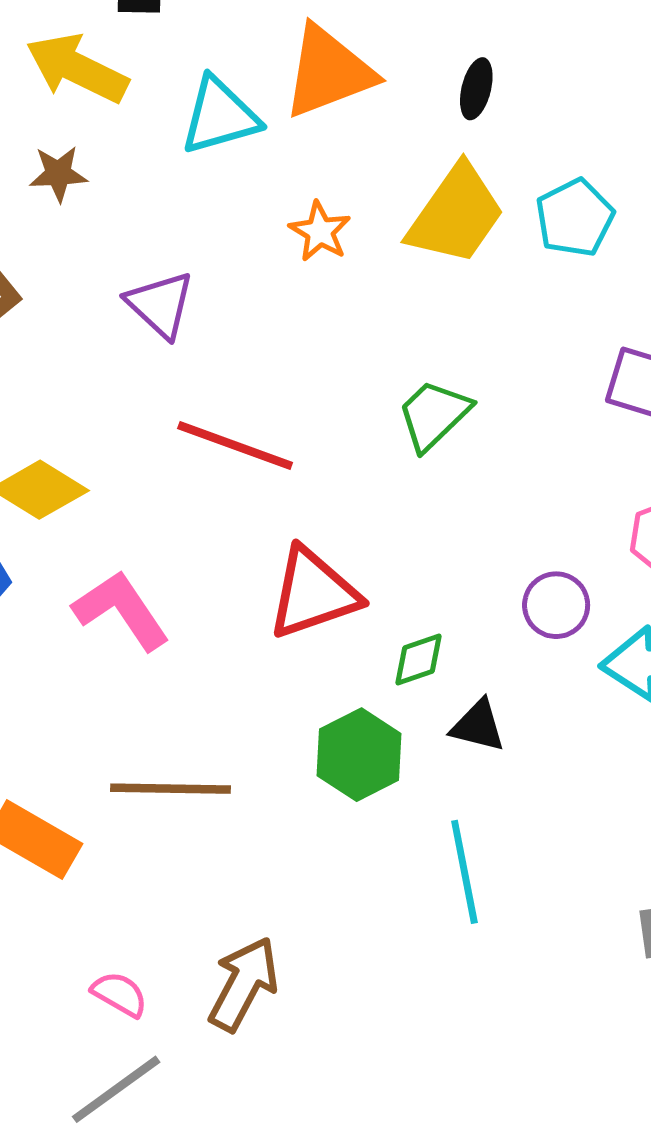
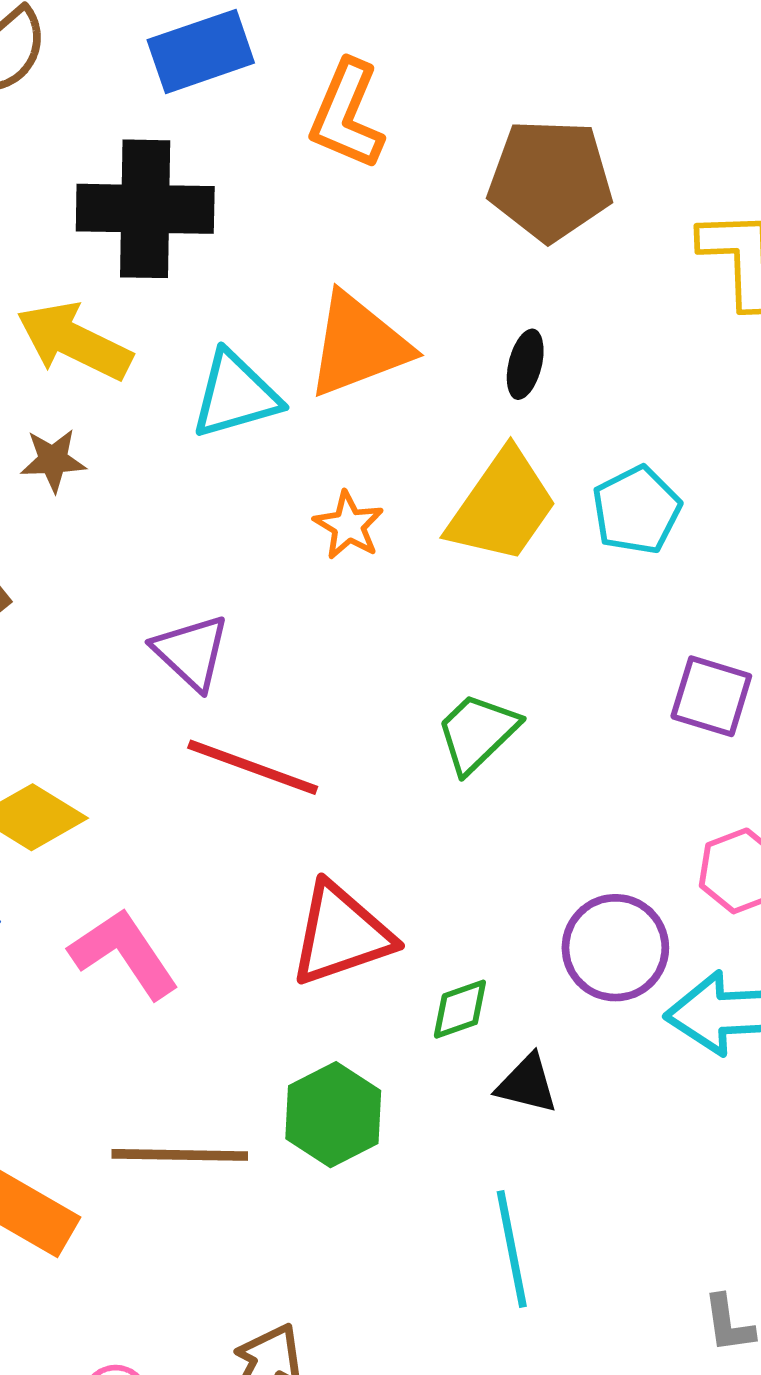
purple triangle: (160, 304) -> (191, 652), moved
purple circle: (556, 605) -> (615, 948), size x1.4
green hexagon: (359, 755) -> (333, 1115), moved

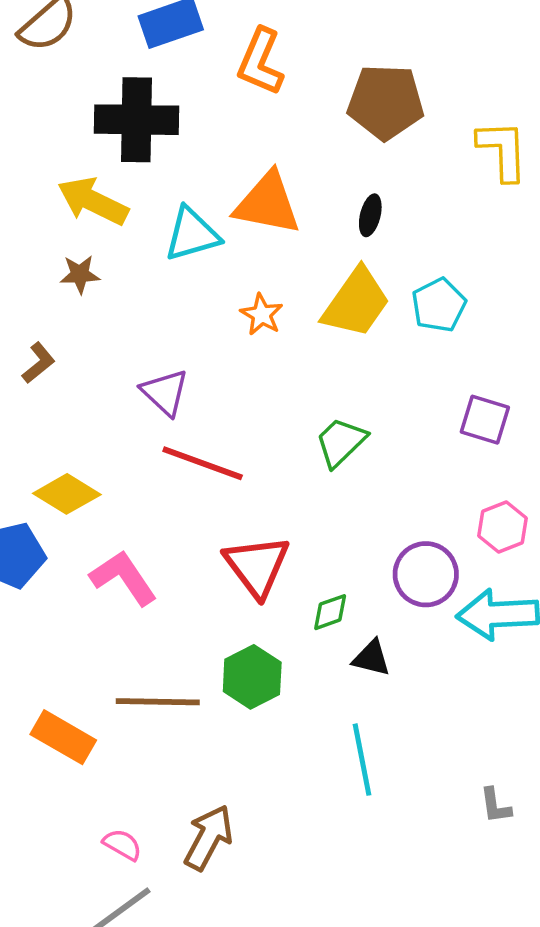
orange triangle: (358, 345) -> (268, 203), turned 32
red triangle: (341, 934) -> (257, 566), turned -48

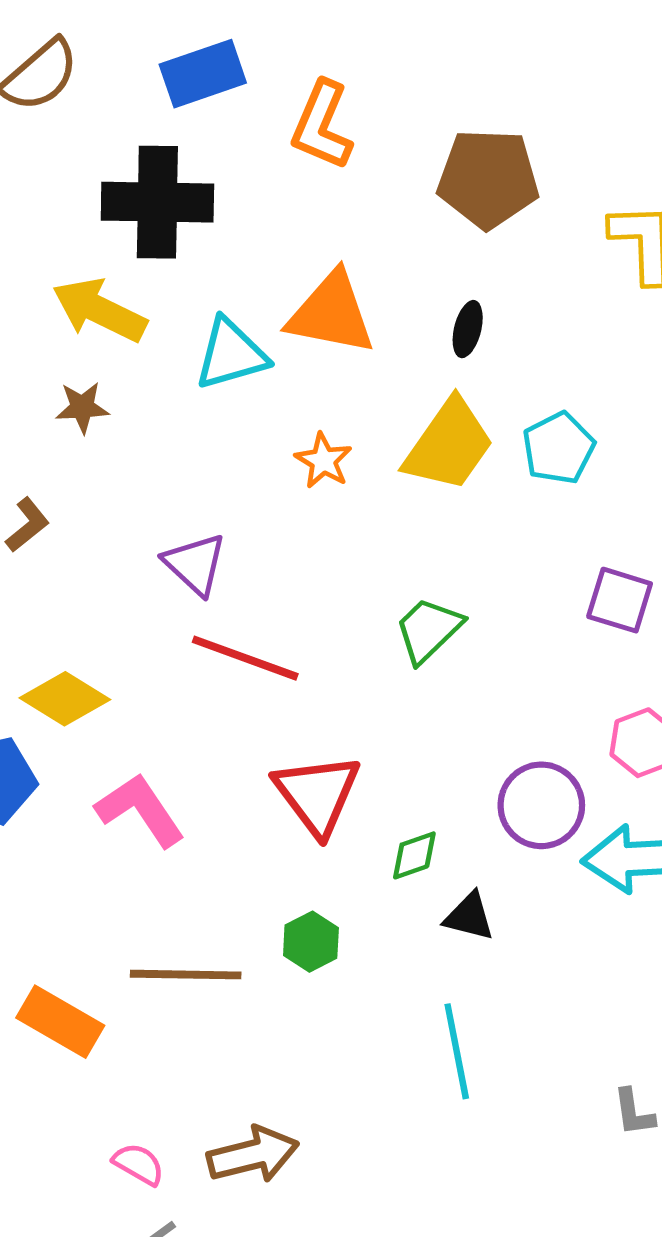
green hexagon: (252, 677) -> (311, 942), size x0.7
brown arrow: (209, 838) -> (253, 1155), turned 48

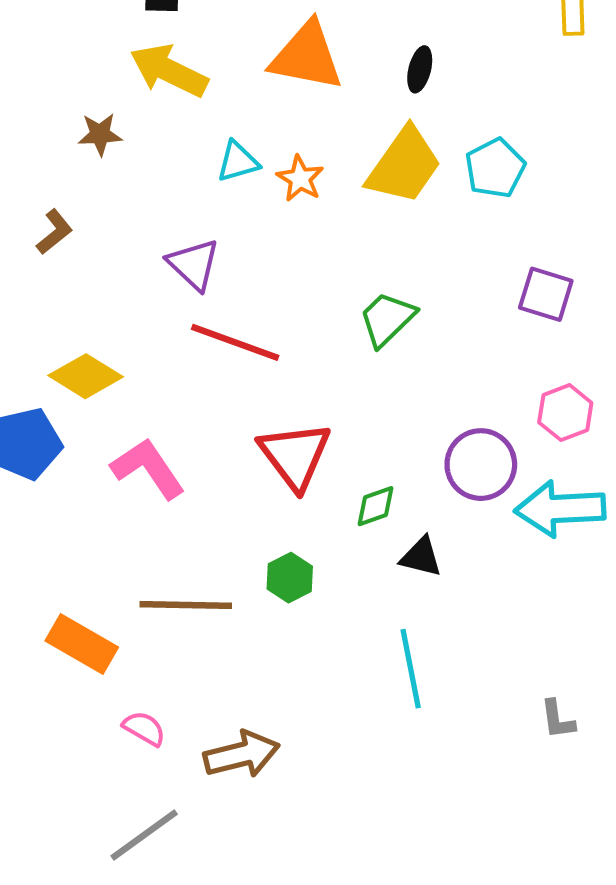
yellow arrow: (99, 310) -> (169, 71), moved
cyan triangle: (231, 354) -> (238, 162), moved, size x0.7
pink semicircle: (139, 1164) -> (144, 728), moved

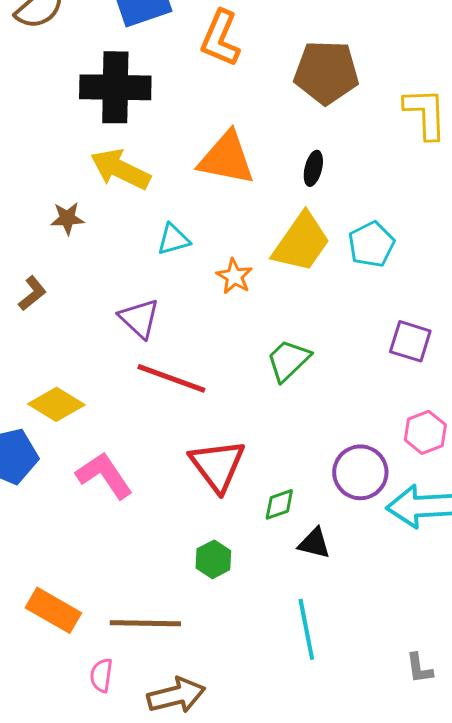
orange star: (300, 179) -> (234, 276), moved
brown line: (186, 605) -> (145, 623), moved
pink semicircle: (144, 728) -> (101, 675), turned -112

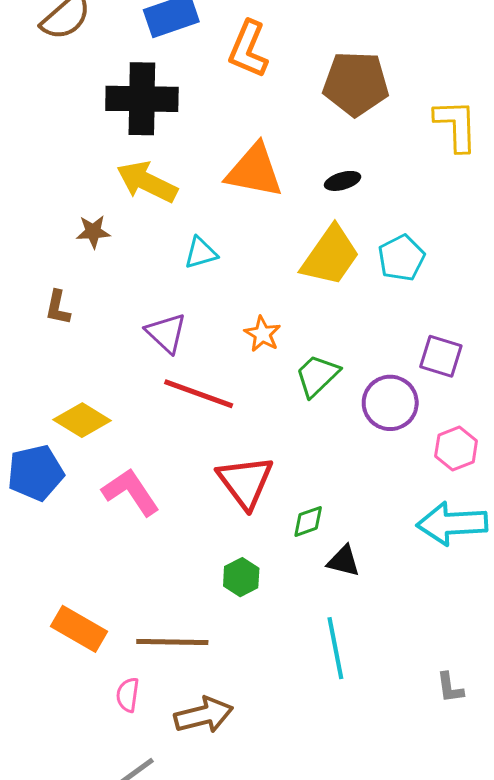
black ellipse: (313, 168) -> (343, 181), turned 60
orange star: (234, 276) -> (262, 334), moved
brown L-shape: (32, 293) -> (58, 308), turned 141
purple circle: (360, 472) -> (390, 403), moved

